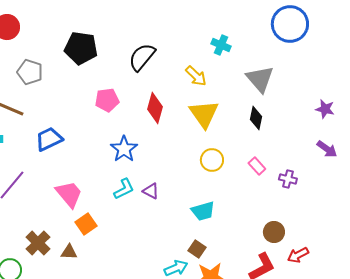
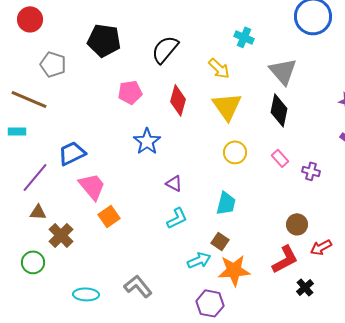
black diamond: (256, 118) -> (279, 110), size x1.4
blue trapezoid: (49, 139) -> (72, 153), moved
cyan L-shape: (124, 189) -> (177, 218), moved
cyan trapezoid: (203, 211) -> (226, 203), turned -60
brown triangle: (69, 252) -> (38, 212), moved

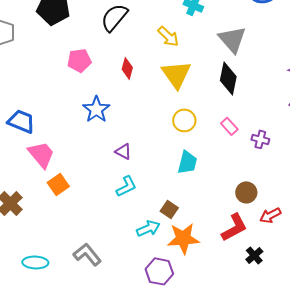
red diamond: (178, 100) -> (127, 68), size x0.7
blue trapezoid: (72, 153) -> (21, 121), turned 48
cyan trapezoid: (226, 203) -> (187, 162), moved

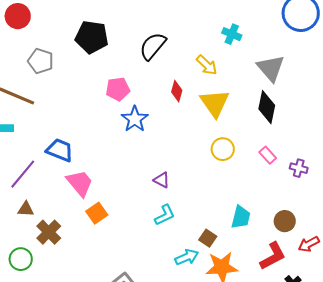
red diamond: (127, 68) -> (177, 91), moved
blue star: (96, 109) -> (135, 119), moved
cyan trapezoid: (187, 162) -> (241, 217), moved

